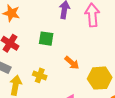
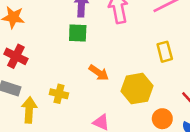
green square: (46, 39) -> (78, 33), moved

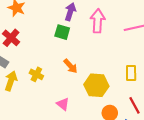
yellow rectangle: (165, 52) -> (131, 73), moved

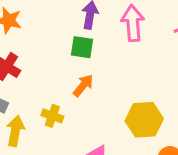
orange arrow: (71, 66) -> (83, 86), moved, turned -91

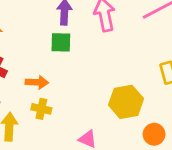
orange arrow: (83, 86) -> (37, 82), moved, turned 60

